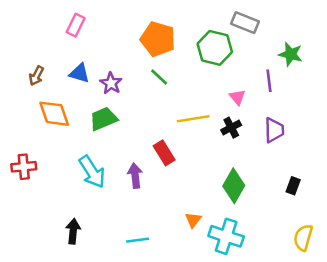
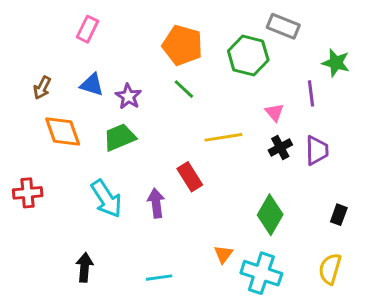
black cross: (231, 128) -> (280, 148), moved
yellow semicircle: (303, 238) -> (330, 269), moved

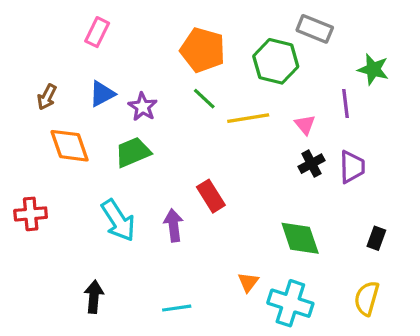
blue triangle: (92, 85) -> (102, 94), turned -45
yellow line: (223, 137) -> (248, 118), moved
green diamond: (270, 215) -> (300, 238), turned -48

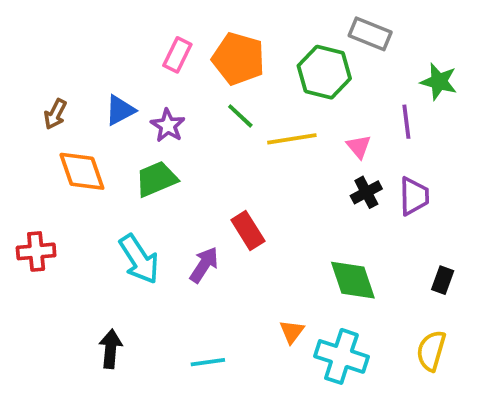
pink rectangle: (97, 32) -> (177, 55), moved
purple arrow: (173, 225) -> (204, 265), turned 40

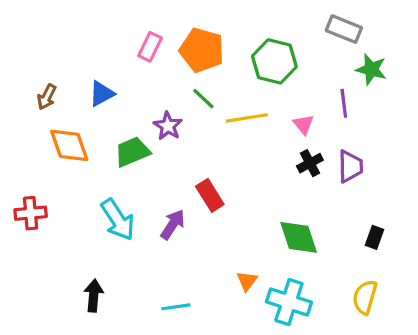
gray rectangle: (370, 34) -> (344, 29), moved
purple star: (168, 126) -> (168, 126), moved

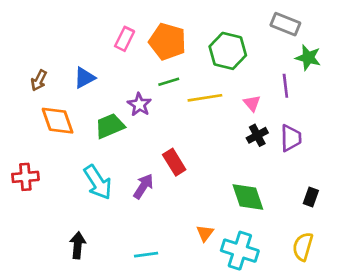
green line: (203, 99) -> (169, 82), turned -60

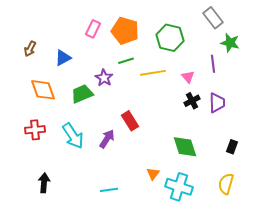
gray rectangle: (285, 24) -> (213, 18), turned 30
brown arrow: (39, 80) -> (30, 49), moved
red cross: (25, 177) -> (35, 130), moved
black arrow: (78, 245) -> (44, 183), moved

